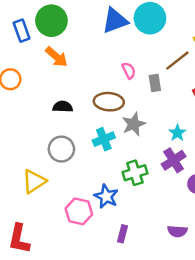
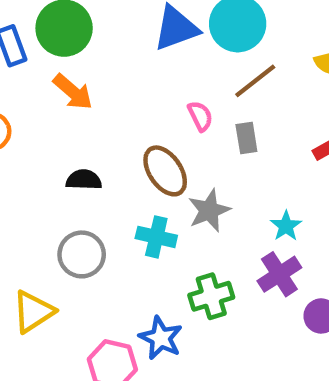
brown line: (177, 61) -> (255, 81), moved
brown ellipse: (109, 102) -> (165, 171), turned 52
cyan cross: (104, 139) -> (156, 237), turned 35

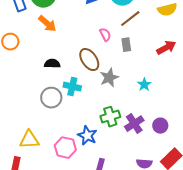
cyan cross: (156, 237) -> (72, 87), moved
purple cross: (279, 274) -> (134, 124), moved
yellow triangle: (33, 312) -> (29, 140), moved, turned 30

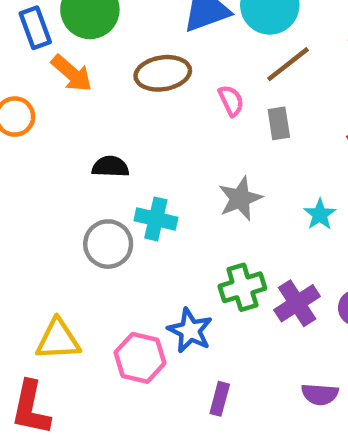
orange arrow: (47, 24) -> (72, 73), moved
brown ellipse: (89, 60) -> (163, 73), moved, turned -65

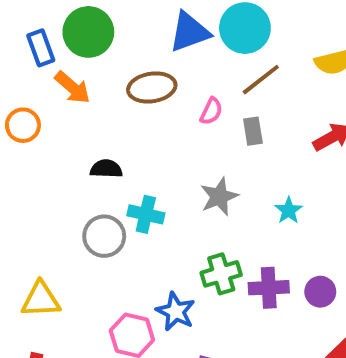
pink semicircle: (231, 101) -> (211, 111), turned 52
purple cross: (297, 303) -> (269, 288), turned 30
yellow triangle: (58, 340) -> (41, 300), moved

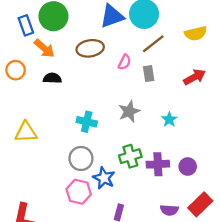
black semicircle: (106, 169) -> (52, 78), moved
gray circle: (104, 236) -> (81, 158), moved
yellow triangle: (41, 300) -> (26, 132), moved

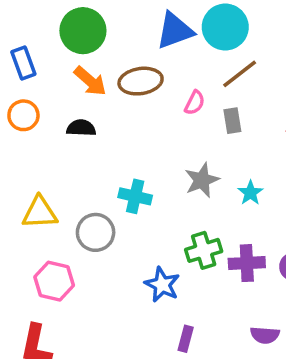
blue rectangle: (26, 25) -> (23, 63), moved
orange arrow: (44, 48) -> (90, 81), moved
cyan star: (169, 119) -> (250, 193), moved
gray circle: (81, 158) -> (96, 232), moved
pink hexagon: (79, 192) -> (54, 281), moved

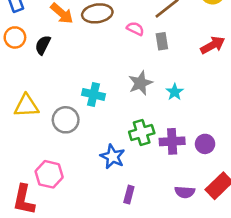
pink semicircle: (195, 103) -> (135, 29), turned -90
black semicircle: (81, 128) -> (43, 45), moved, turned -66
pink hexagon: (54, 281) -> (49, 174), moved

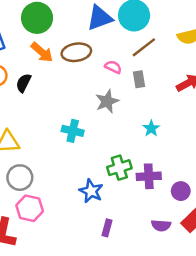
gray star: (140, 83) -> (107, 101), moved
gray circle: (66, 120) -> (20, 178), moved
purple circle: (205, 144) -> (181, 191), moved

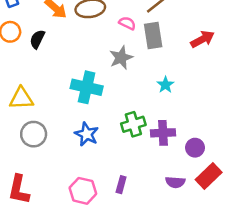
gray rectangle: (139, 79) -> (153, 36), size x1.5
cyan cross: (73, 131) -> (87, 87), size x1.4
blue star: (91, 191) -> (87, 134), moved
pink hexagon: (30, 208) -> (83, 191), moved

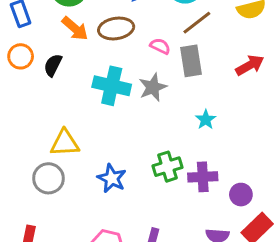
cyan cross: (87, 87) -> (112, 86), moved
yellow triangle: (21, 98) -> (65, 143), moved

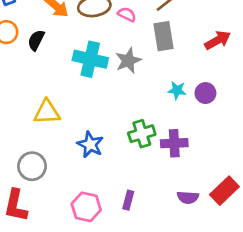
pink semicircle: (160, 46) -> (127, 14), moved
cyan star: (206, 120) -> (177, 90), turned -30
gray circle: (48, 178) -> (32, 166), moved
purple circle: (241, 195) -> (205, 93), moved

